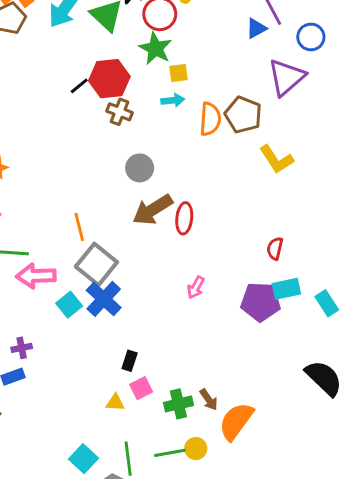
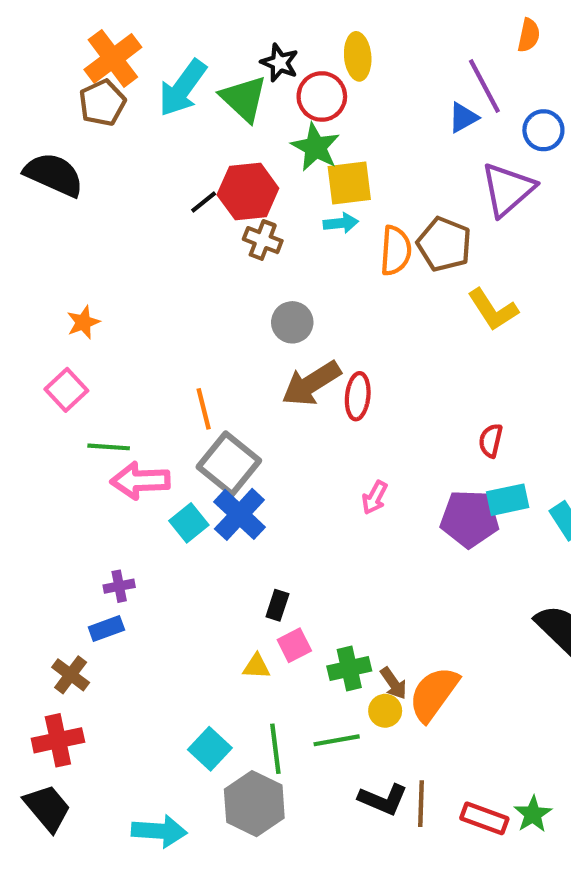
yellow square: (178, 73) -> (349, 183), size x1.6
brown arrow: (209, 400) -> (394, 683), moved
yellow circle: (196, 449) -> (385, 711), moved

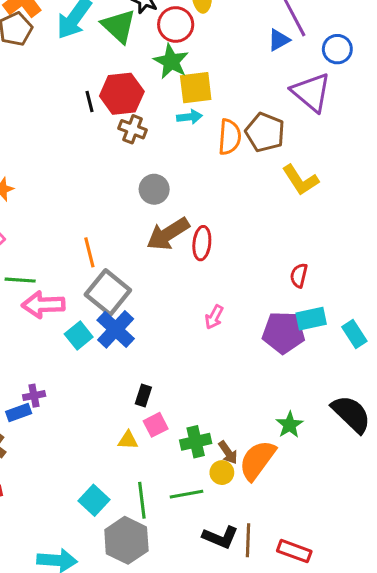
purple triangle: (508, 189) -> (311, 92), turned -39
black line: (204, 202) -> (89, 101), turned -65
purple cross: (119, 586) -> (34, 396), moved
green star: (533, 814) -> (290, 425), moved

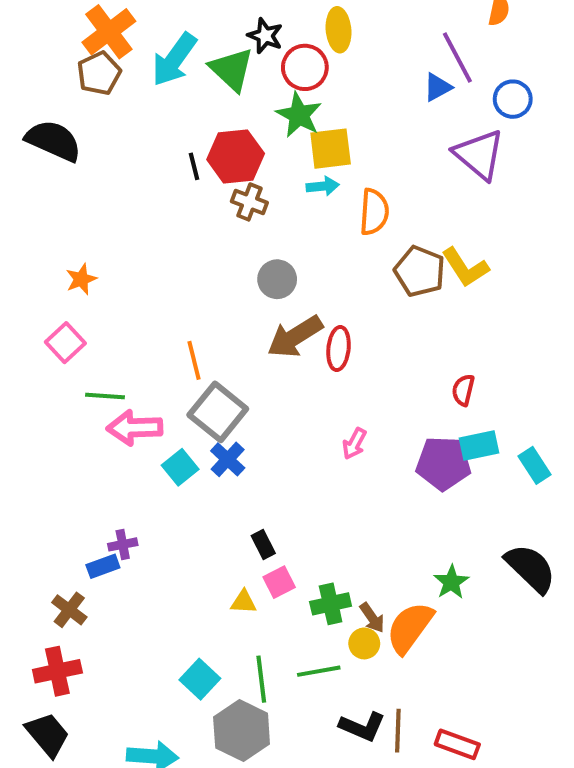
brown pentagon: (265, 132) -> (420, 271), moved
blue cross: (116, 329) -> (228, 459), size x0.7
black rectangle: (143, 396) -> (263, 544), turned -45

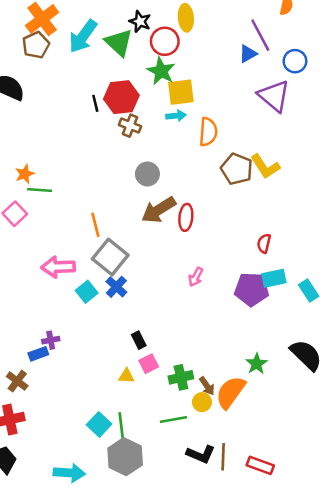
green line: (105, 396) -> (40, 190), moved
green line: (261, 679) -> (121, 427), moved

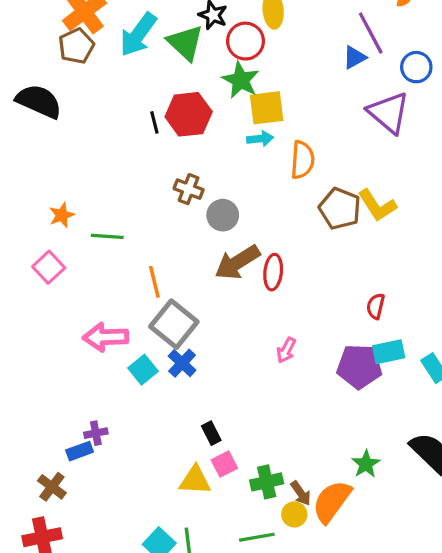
brown cross: (130, 126) -> (189, 189), moved
green line: (40, 190) -> (107, 236), moved
yellow triangle: (126, 376) -> (195, 480), size x1.5

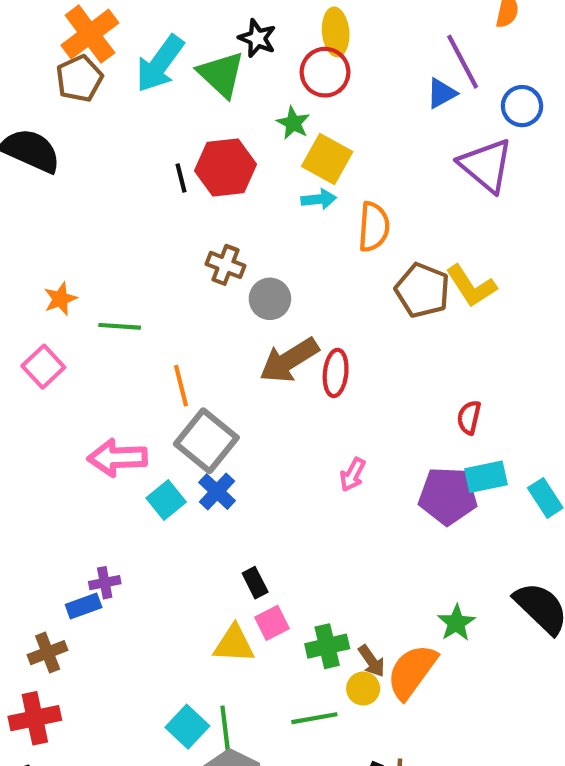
red circle: (245, 41) -> (325, 72), moved
green star: (241, 80) -> (293, 123), size x0.7
yellow square: (267, 108) -> (327, 159), turned 36
brown cross: (52, 487) -> (48, 653), turned 32

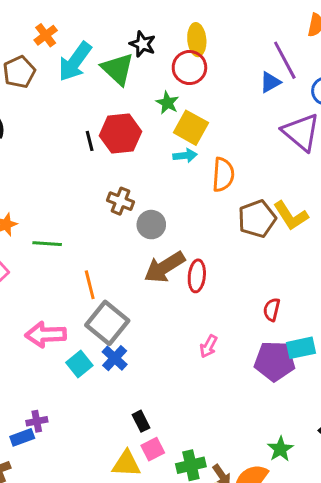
orange cross: (90, 34) -> (46, 35), moved, size x0.6
brown pentagon: (422, 290) -> (257, 219), turned 30
red semicircle: (469, 417) -> (272, 310), moved

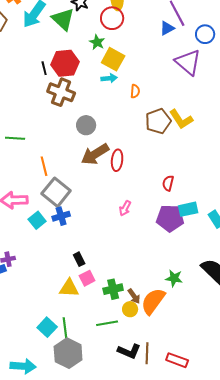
orange semicircle: (223, 175) -> (135, 91), size x0.6
brown cross: (120, 201) -> (61, 92), moved, size x1.5
blue cross: (115, 358) -> (61, 216), turned 30
green star: (280, 449) -> (174, 278), turned -30

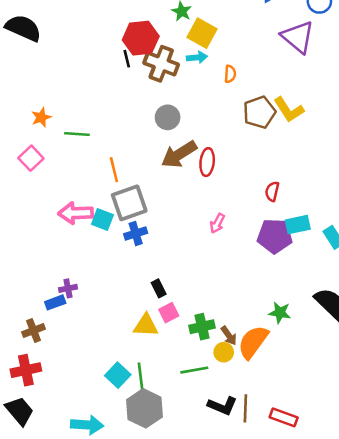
black line: (44, 68) -> (127, 59), moved
brown cross: (61, 92) -> (161, 64), moved
gray square: (56, 192) -> (129, 203), turned 32
cyan square: (37, 220) -> (102, 219), moved, turned -30

